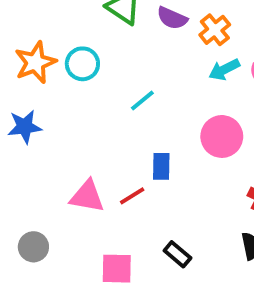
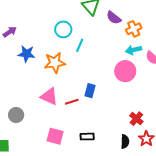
orange star: (35, 63) -> (55, 63), moved
cyan line: (142, 101) -> (80, 45), moved, turned -40
pink circle: (222, 136) -> (125, 71), moved
black rectangle: (177, 254) -> (87, 137), turned -56

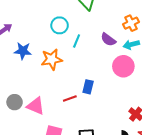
purple semicircle: (114, 18) -> (108, 40), moved
pink triangle: (49, 96) -> (36, 106), moved
gray circle: (16, 115) -> (15, 102), moved

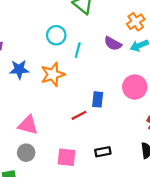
pink circle: (123, 66) -> (135, 87), moved
gray circle: (15, 102) -> (26, 153), moved
pink triangle: (36, 106) -> (28, 125), moved

